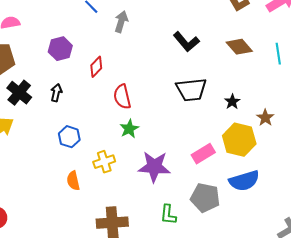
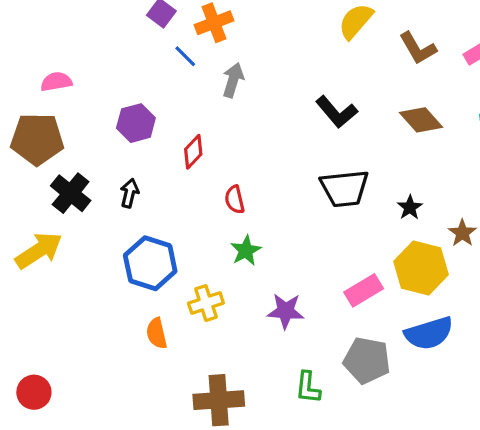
red semicircle: (122, 97) -> (235, 200), size x0.7
blue hexagon: (69, 137) -> (150, 263), size x1.5
purple star: (154, 167) -> (286, 311), size x0.7

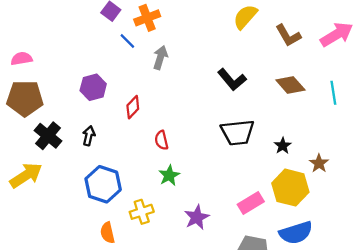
pink semicircle: (56, 82) -> (22, 59), moved
purple star: (286, 311) -> (197, 217), turned -30

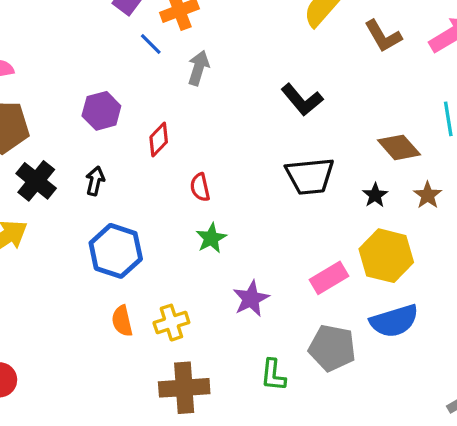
brown diamond: (290, 85) -> (399, 147), moved
brown star: (319, 163) -> (428, 195), moved
yellow cross: (142, 212) -> (171, 323), moved

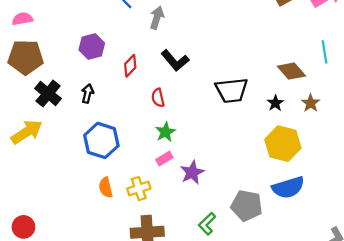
black L-shape: (302, 100) -> (175, 60), moved
pink rectangle: (329, 278) -> (164, 159), moved, size x0.7
green L-shape: (273, 375) -> (207, 224), turned 40

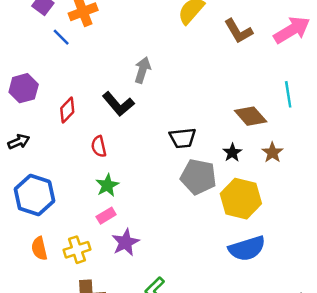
gray arrow: (157, 18) -> (143, 70), moved
black trapezoid: (232, 90) -> (183, 138), size x0.7
black arrow: (88, 94) -> (19, 142), turned 54
purple star: (192, 172) -> (126, 242), moved
gray pentagon: (247, 206) -> (198, 177), moved

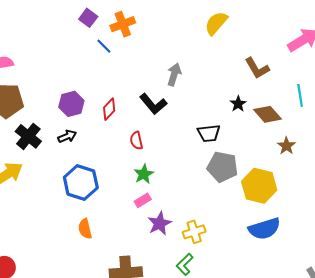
brown L-shape: (238, 31) -> (257, 68), moved
purple hexagon: (24, 88) -> (71, 104), moved
black star: (232, 153) -> (238, 104), moved
yellow cross: (77, 250) -> (194, 232), moved

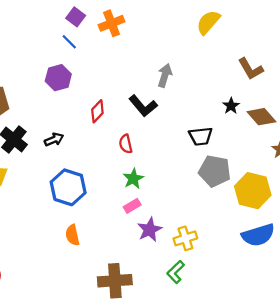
blue line: (104, 46) -> (69, 42), moved
purple hexagon: (71, 104) -> (58, 78), moved

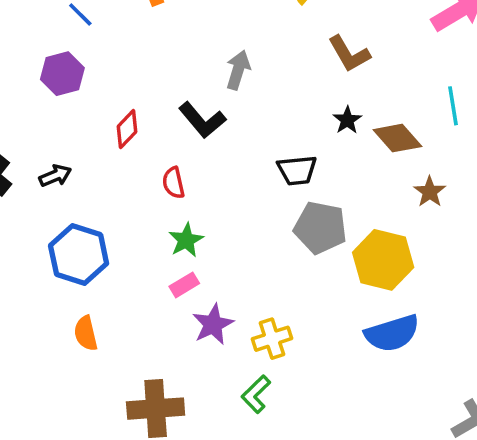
brown L-shape: (251, 69) -> (349, 54), moved

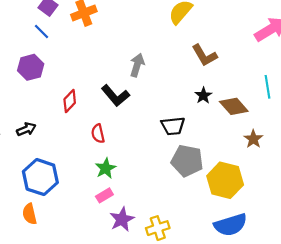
orange semicircle: (86, 333) -> (30, 214), moved

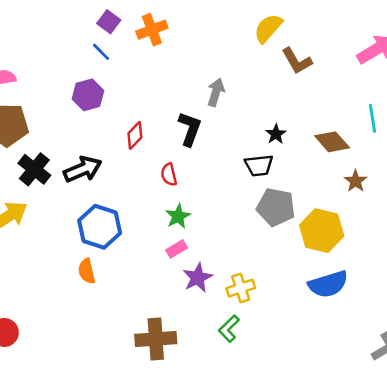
brown L-shape: (204, 55) -> (297, 61), moved
black L-shape: (115, 96) -> (190, 129), turned -120
black star: (203, 96) -> (276, 134), moved
black arrow: (26, 129) -> (83, 169), size x1.6

